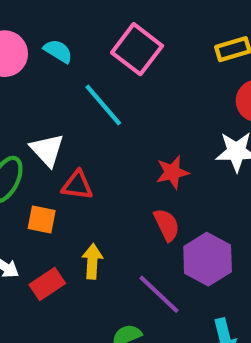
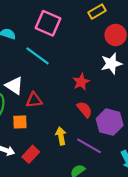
yellow arrow: (92, 261) -> (61, 136), moved

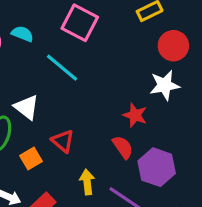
red star: (81, 82) -> (135, 115), moved, turned -30
red triangle: (34, 100) -> (63, 141), moved, turned 42
orange square: (20, 122) -> (31, 159), turned -32

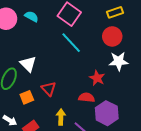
red circle: (173, 46) -> (112, 36), moved
cyan line: (62, 68) -> (71, 43), moved
red semicircle: (123, 147) -> (87, 97), turned -56

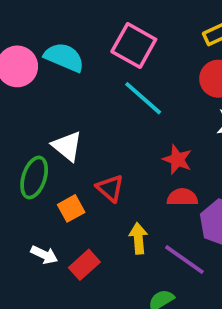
cyan semicircle: (32, 16) -> (64, 57), size x1.5
red star: (97, 78) -> (177, 160), moved

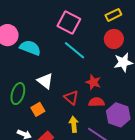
cyan semicircle: (64, 57) -> (30, 48), moved
white triangle: (67, 146) -> (45, 81), moved
red triangle: (110, 188) -> (71, 98), moved

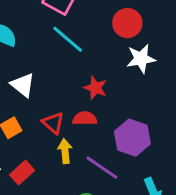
red triangle: (71, 98) -> (53, 123), moved
red semicircle: (96, 102) -> (85, 119), moved

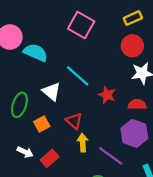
cyan line: (68, 39) -> (78, 76), moved
red semicircle: (85, 119) -> (137, 105), moved

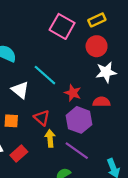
pink square: (81, 25) -> (62, 26), moved
orange square: (42, 124) -> (11, 121), turned 32
purple hexagon: (134, 133) -> (79, 120), moved

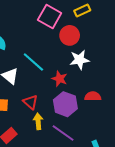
red circle: (97, 46) -> (70, 35), moved
white star: (106, 72) -> (79, 60), moved
red semicircle: (101, 102) -> (93, 96), moved

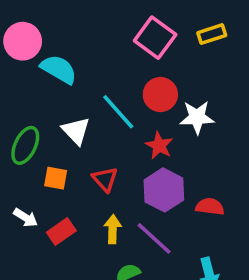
red circle: (70, 35) -> (160, 95), moved
red semicircle: (93, 96) -> (210, 207), moved
yellow arrow: (38, 121) -> (113, 229), moved

